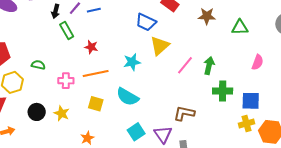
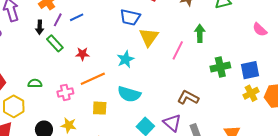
pink semicircle: (258, 62) -> (260, 30), moved, turned 126
green arrow: (209, 66) -> (200, 33), moved
brown L-shape: (184, 113) -> (188, 97), turned 30

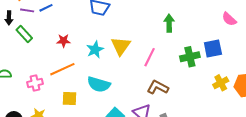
purple line: (58, 20) -> (27, 10), turned 72
yellow triangle: (149, 37) -> (121, 46), moved
pink line: (178, 50) -> (150, 57), moved
red star: (82, 54) -> (64, 41), moved
blue square: (250, 70) -> (213, 49), moved

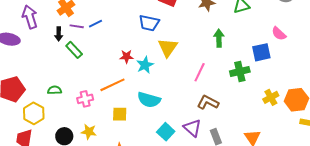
red star: (64, 41) -> (127, 57), moved
yellow triangle: (121, 46) -> (168, 48), moved
blue square: (213, 49) -> (261, 52), moved

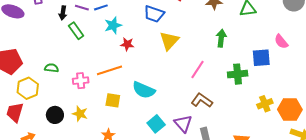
cyan star: (145, 65) -> (113, 25), moved

